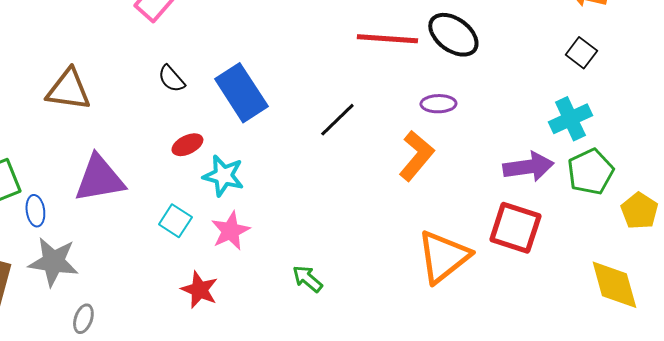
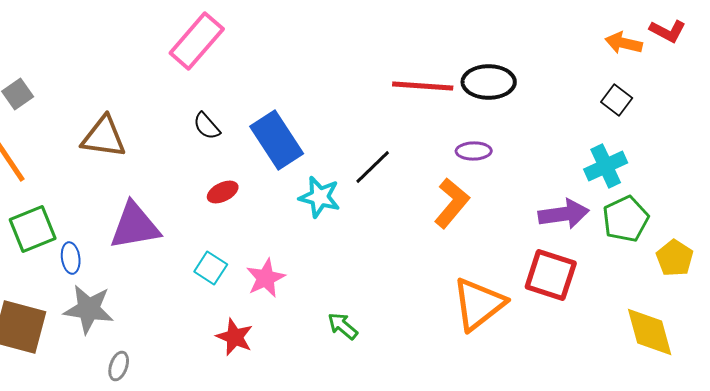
black ellipse: (453, 35) -> (489, 82), turned -36
cyan star: (223, 176) -> (320, 197), moved

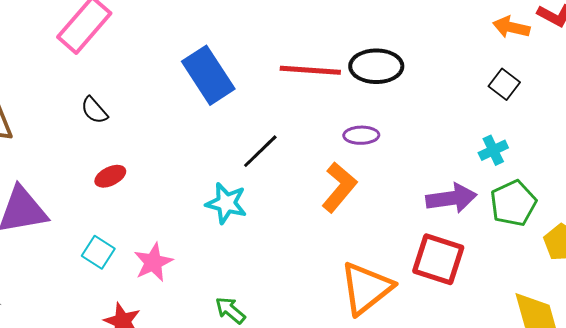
blue rectangle: (277, 140) -> (208, 75), moved
cyan cross: (606, 166) -> (493, 150), size x0.7
cyan star: (320, 197) -> (226, 203), moved

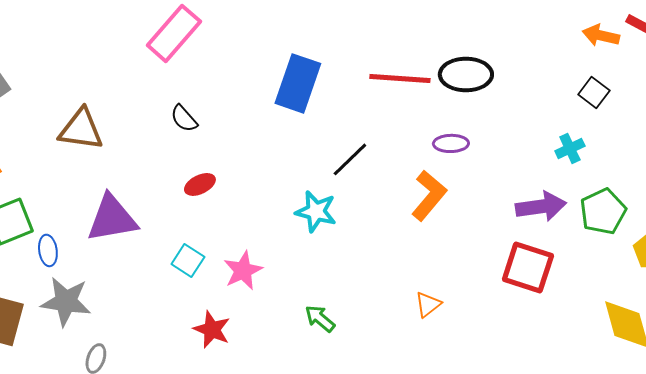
blue rectangle: (208, 75) -> (298, 83), turned 52
cyan cross: (493, 150) -> (570, 148), moved
orange triangle: (366, 288) -> (428, 304), moved, size x0.5

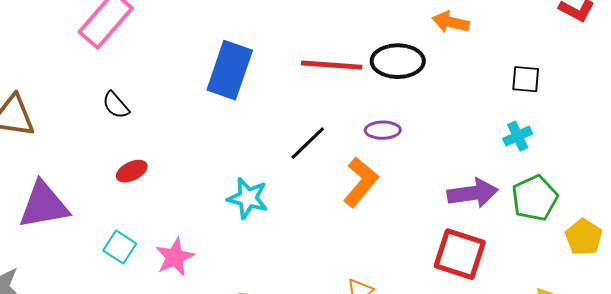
orange arrow: (601, 35) -> (451, 22), moved
black square: (594, 92) -> (526, 79), turned -32
cyan cross: (570, 148) -> (518, 136), moved
black line: (350, 159) -> (308, 143), moved

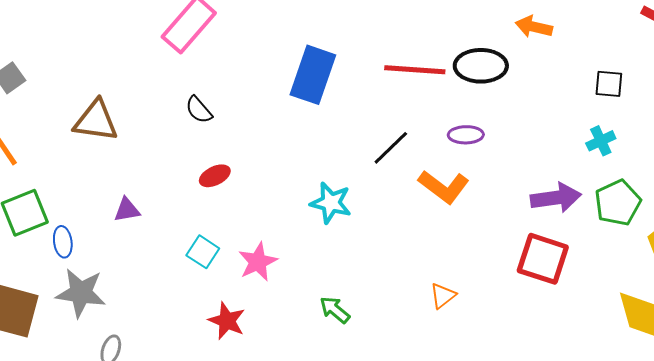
orange L-shape: (361, 182) -> (444, 187), turned 87
purple triangle: (44, 205) -> (127, 210), size x0.5

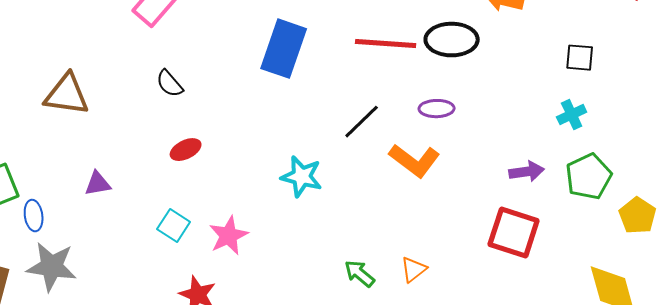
purple arrow: (556, 198) -> (527, 172), size x0.7
green arrow: (335, 310) -> (360, 274), moved

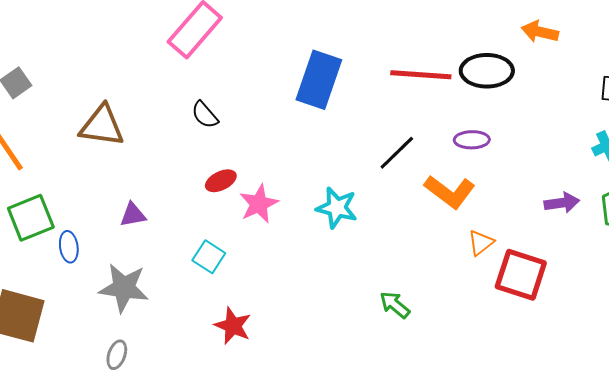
red square: (514, 233) -> (521, 275), moved
pink star: (229, 236) -> (259, 204), moved
gray star: (52, 267) -> (124, 288), moved
orange triangle: (414, 270) -> (481, 243), moved

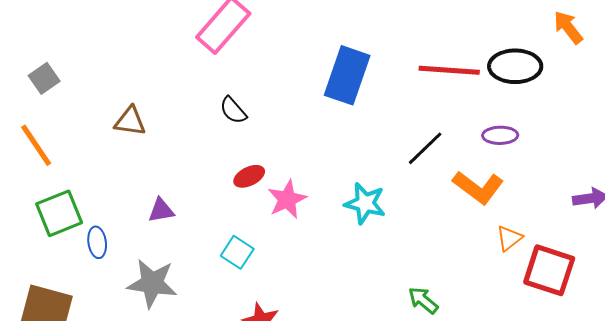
orange arrow: (540, 32) -> (568, 27), turned 39
brown triangle: (102, 126) -> (130, 121), size x0.7

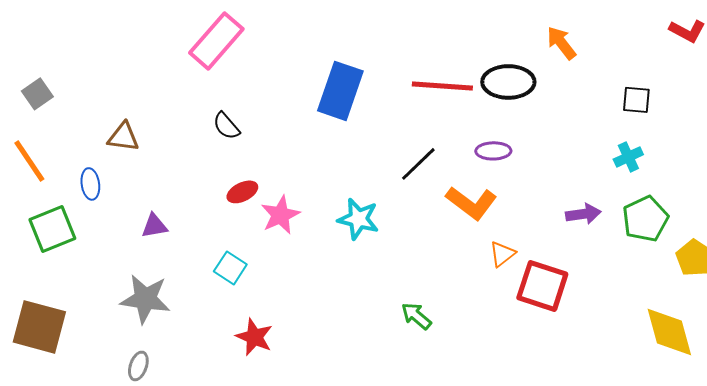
blue ellipse: (97, 242) -> (90, 184), moved

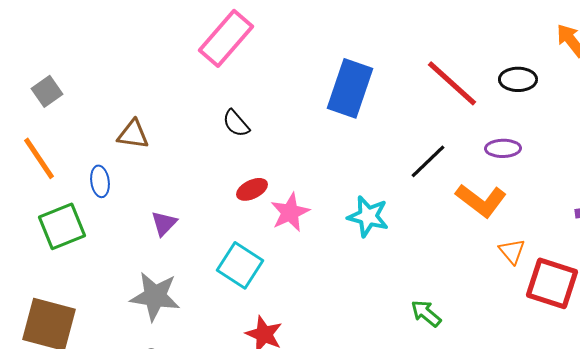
black ellipse: (508, 82) -> (518, 79), size x0.7
red line: (442, 86) -> (452, 83), turned 38
purple triangle: (154, 226) -> (164, 223), turned -36
orange triangle: (502, 254) -> (512, 251), turned -32
cyan square: (230, 268) -> (240, 265), size x1.4

